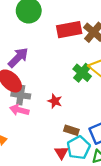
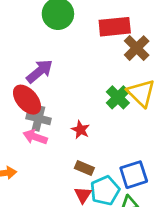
red rectangle: (69, 30) -> (115, 27), moved
brown rectangle: (71, 130) -> (84, 168), moved

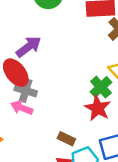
green cross: (118, 97) -> (101, 87), moved
red star: (80, 130) -> (98, 108), moved, size x1.5

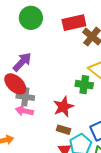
green cross: (101, 87) -> (84, 85), turned -30
red star: (98, 108) -> (63, 107), moved, turned 30

